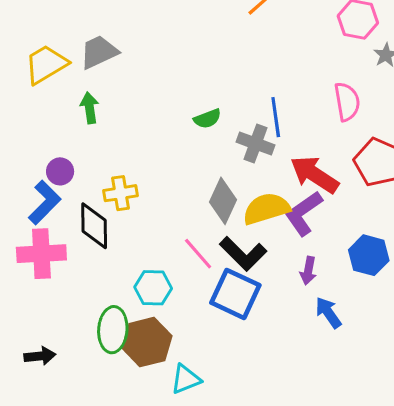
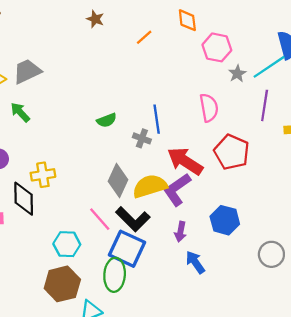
green arrow: (90, 108) -> (20, 112), turned -35
gray cross: (256, 143) -> (142, 138), size x0.7
green ellipse: (113, 330) -> (115, 275), moved

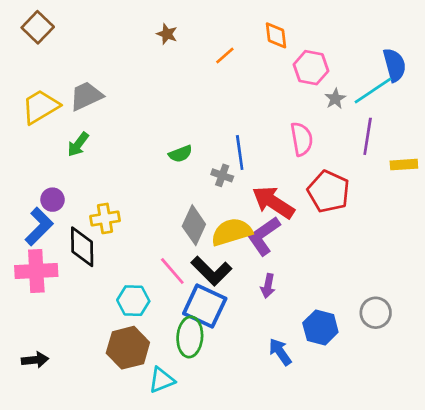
green arrow: (20, 112) -> (78, 144), turned -100
blue hexagon: (225, 220) -> (320, 328), moved
blue arrow: (195, 262) -> (280, 352), moved

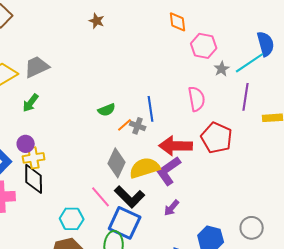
orange line: (225, 56) -> (125, 125), moved
purple circle: (53, 200) -> (26, 144), moved
red arrow: (273, 202) -> (176, 146), turned -32
yellow cross: (105, 218) -> (34, 158), moved
purple arrow: (268, 286) -> (172, 208), turned 30

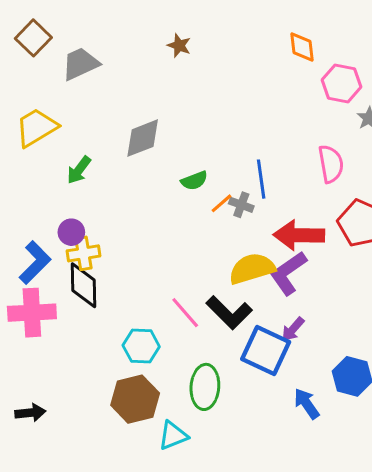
gray trapezoid: (37, 67) -> (80, 64), moved
gray diamond: (117, 163) -> (143, 138), moved, turned 44
blue square: (125, 223) -> (266, 351), moved

